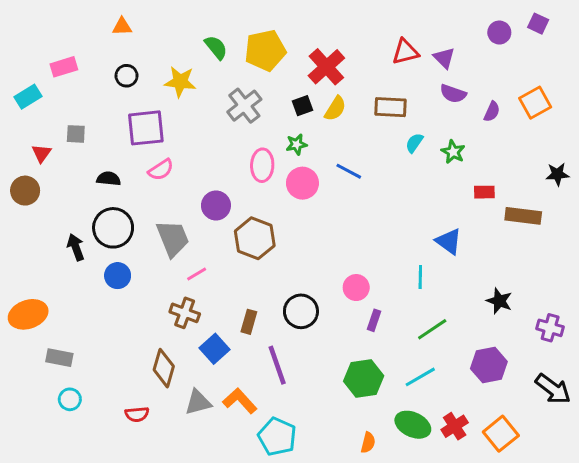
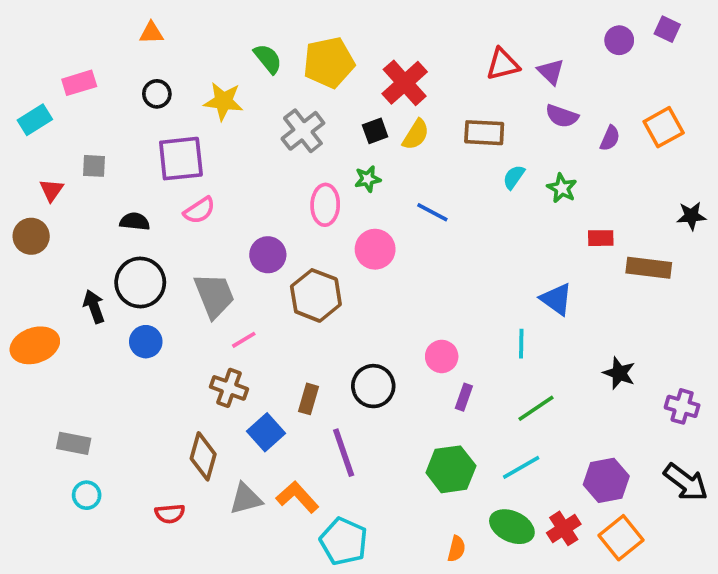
pink circle: (302, 183) -> (375, 249), moved
orange ellipse: (28, 314) -> (35, 345), moved
purple hexagon: (489, 365) -> (606, 480), moved

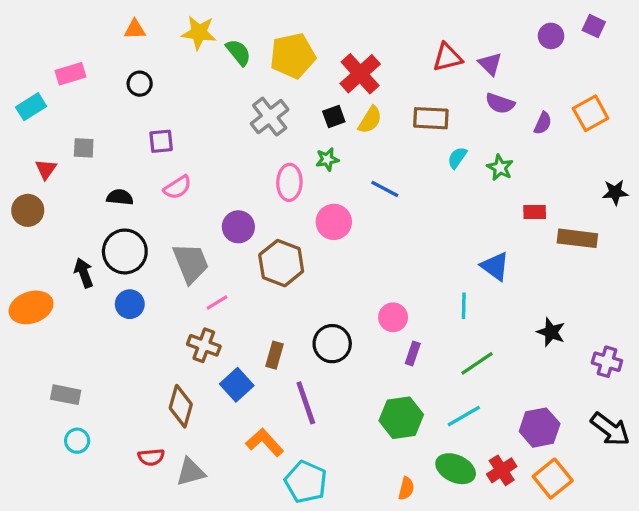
yellow star: (223, 101) -> (199, 33), moved
purple square: (181, 159) -> (161, 141), size x0.6
gray triangle: (246, 499) -> (191, 472), moved

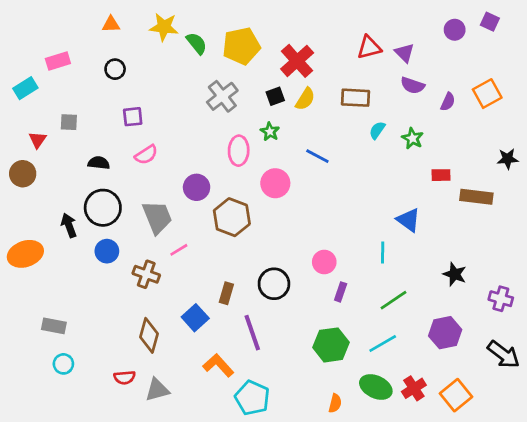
green star: (327, 159) -> (270, 132), turned -30
brown cross: (204, 345) -> (146, 274), moved
purple hexagon: (540, 428) -> (445, 333), moved

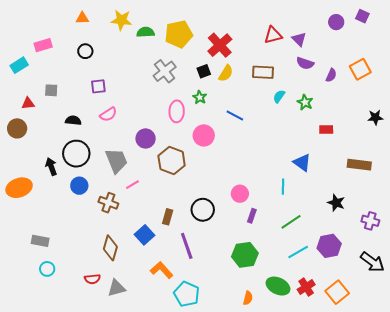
green semicircle: (197, 43) -> (146, 32), turned -54
red triangle: (38, 140) -> (28, 103), turned 48
brown rectangle: (476, 197) -> (359, 165), moved
cyan line: (383, 344) -> (298, 252), moved

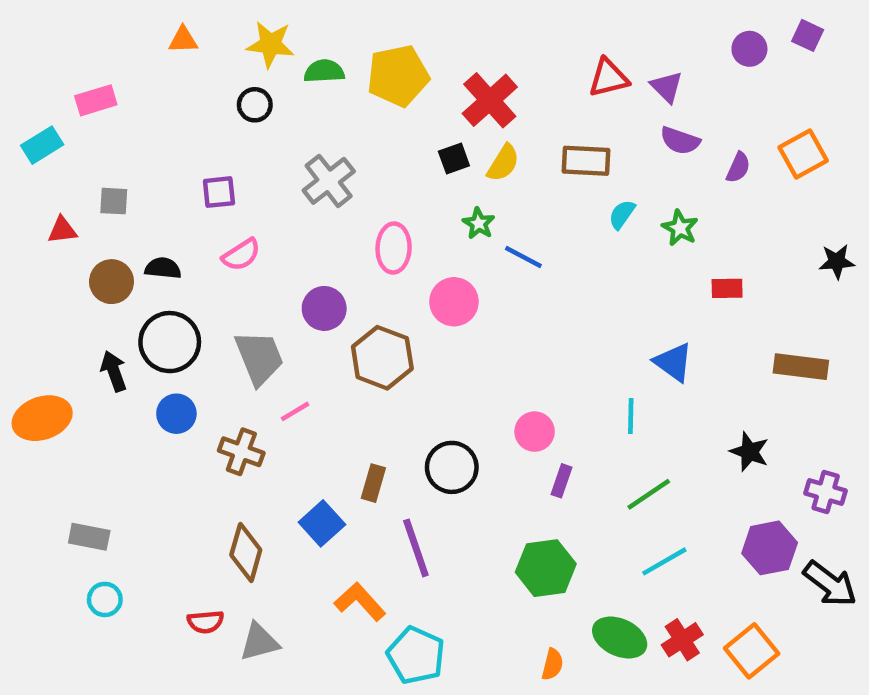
black circle: (85, 51) -> (255, 105), moved
gray cross: (165, 71) -> (329, 181), moved
green star: (200, 97) -> (479, 223), moved
brown circle: (17, 128) -> (112, 282), moved
purple hexagon: (329, 246) -> (770, 548), moved

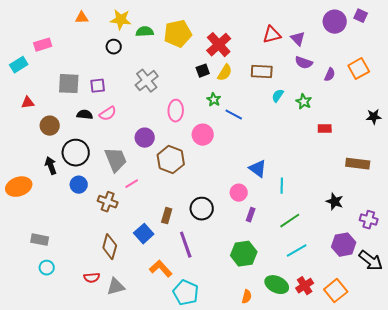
purple circle: (749, 49) -> (335, 22), size x1.5
gray square: (114, 201) -> (69, 84), moved, size x1.6
black semicircle: (163, 268) -> (85, 115), moved
blue triangle: (673, 362) -> (258, 169), moved

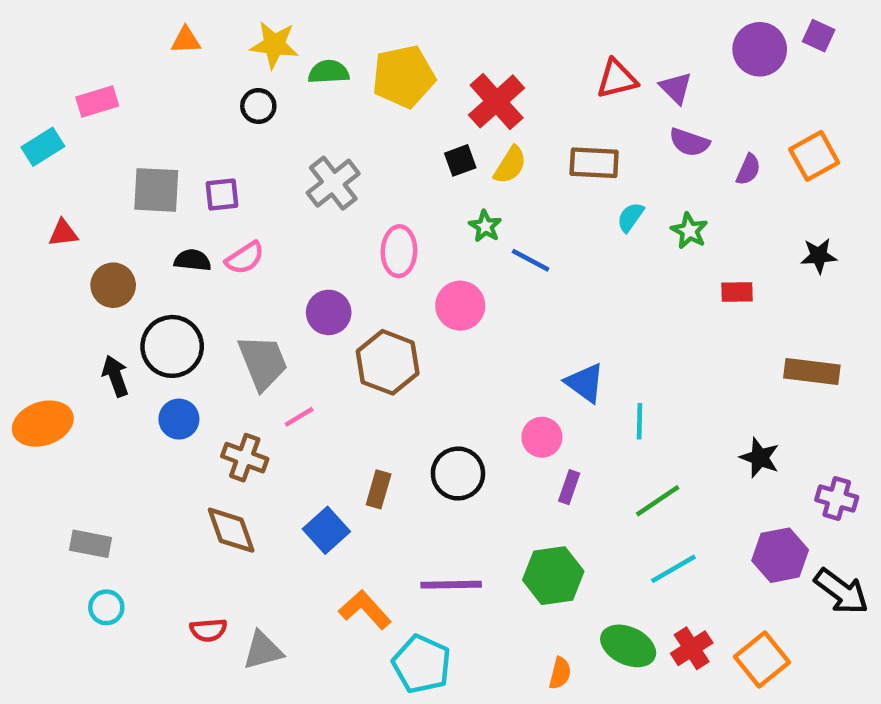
black star: (374, 117) -> (819, 256), moved
purple line: (186, 245) -> (451, 585), moved, turned -72
brown diamond: (110, 247) -> (231, 530), moved, turned -35

